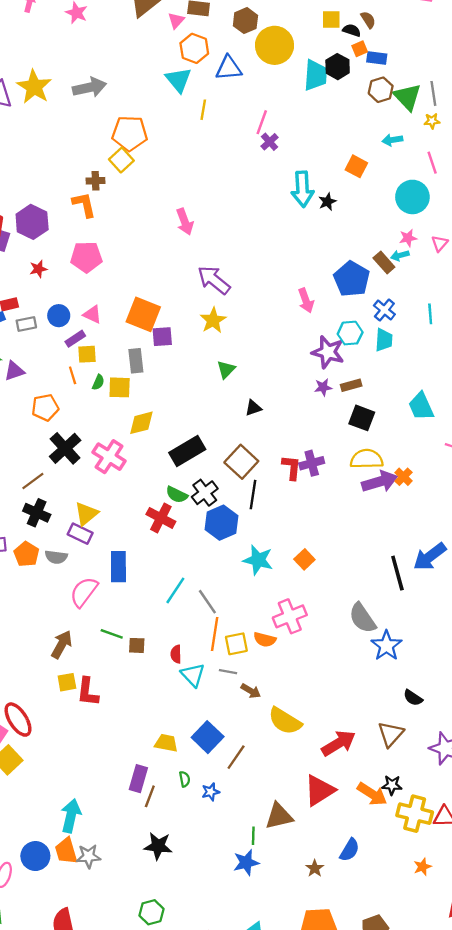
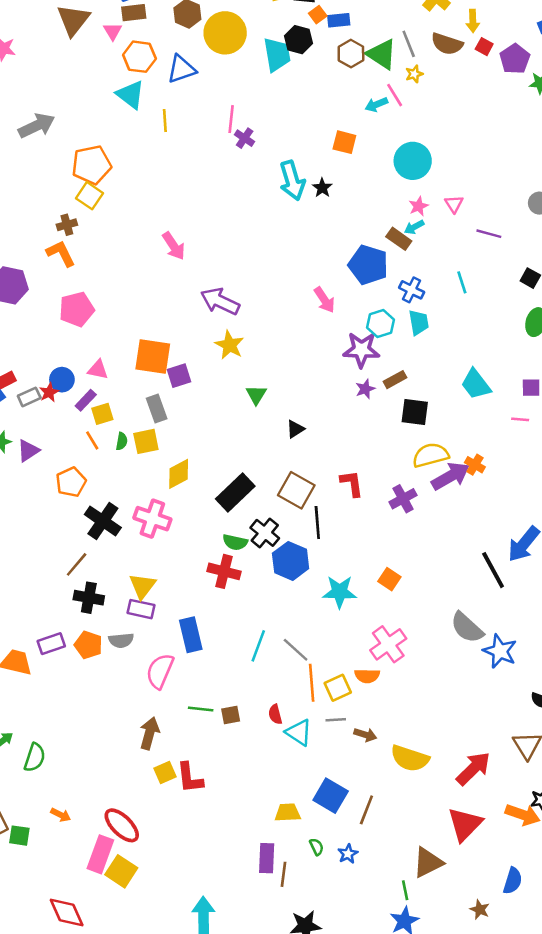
pink line: (432, 163) -> (395, 95), moved
red star: (38, 269) -> (49, 392), moved
purple cross: (312, 463) -> (403, 499), moved

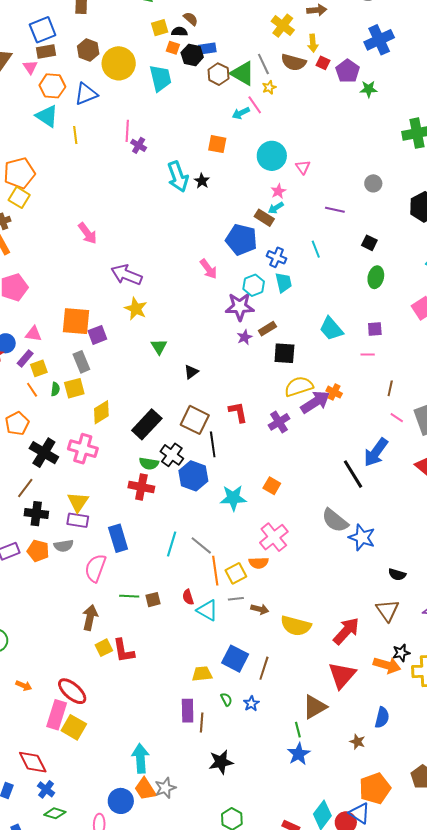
orange square: (318, 15) -> (173, 48), moved, turned -32
black hexagon: (299, 40) -> (192, 55), moved
pink triangle: (454, 204) -> (303, 167), moved

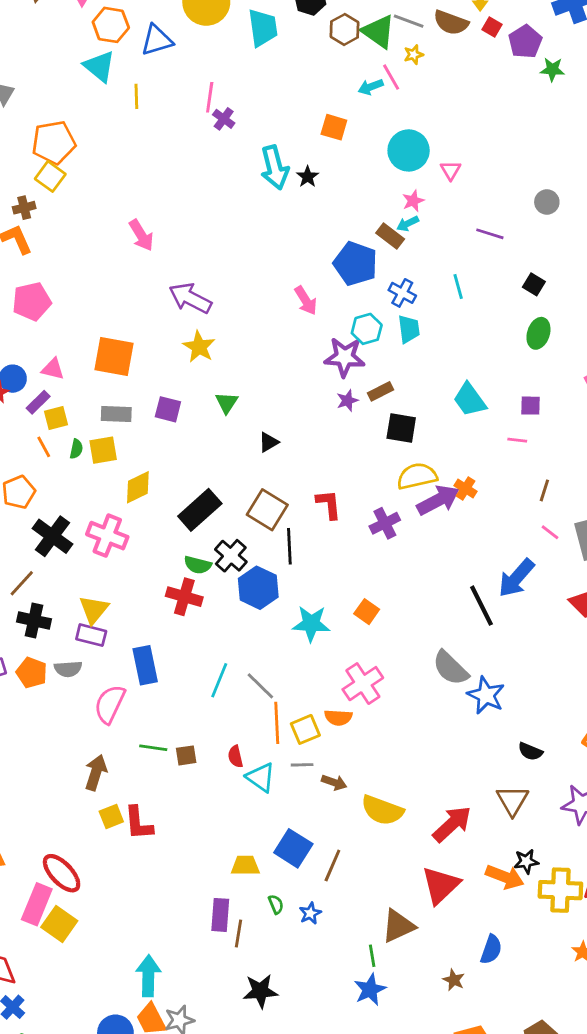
gray line: (263, 64) -> (409, 21), turned -50
purple square: (97, 335) -> (168, 409), moved, turned 30
gray rectangle: (81, 362) -> (116, 414), turned -70

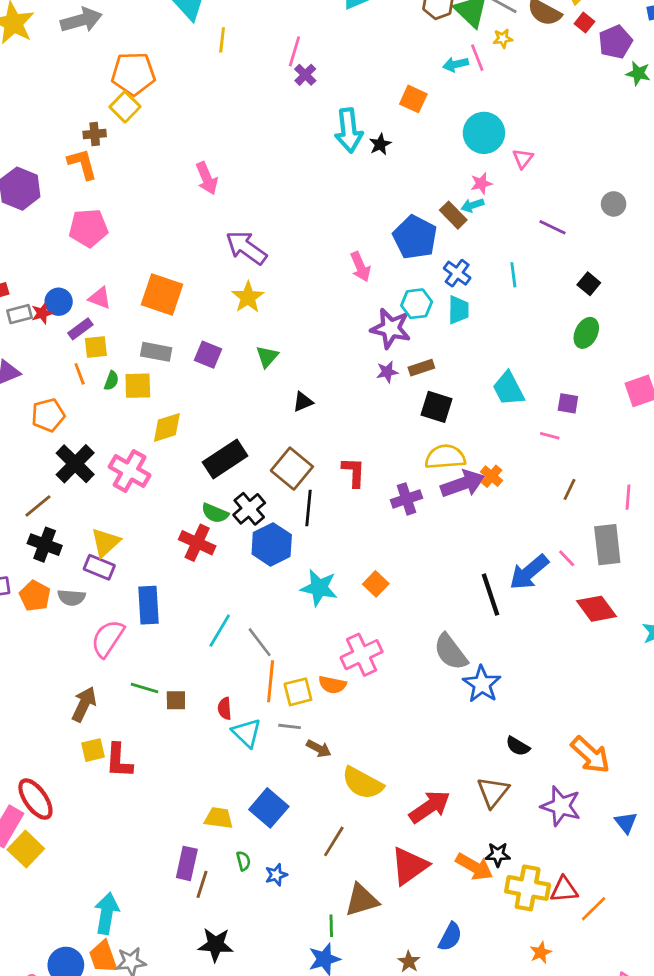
pink line: (550, 532) -> (567, 558), moved
brown line: (332, 865) -> (334, 841), moved

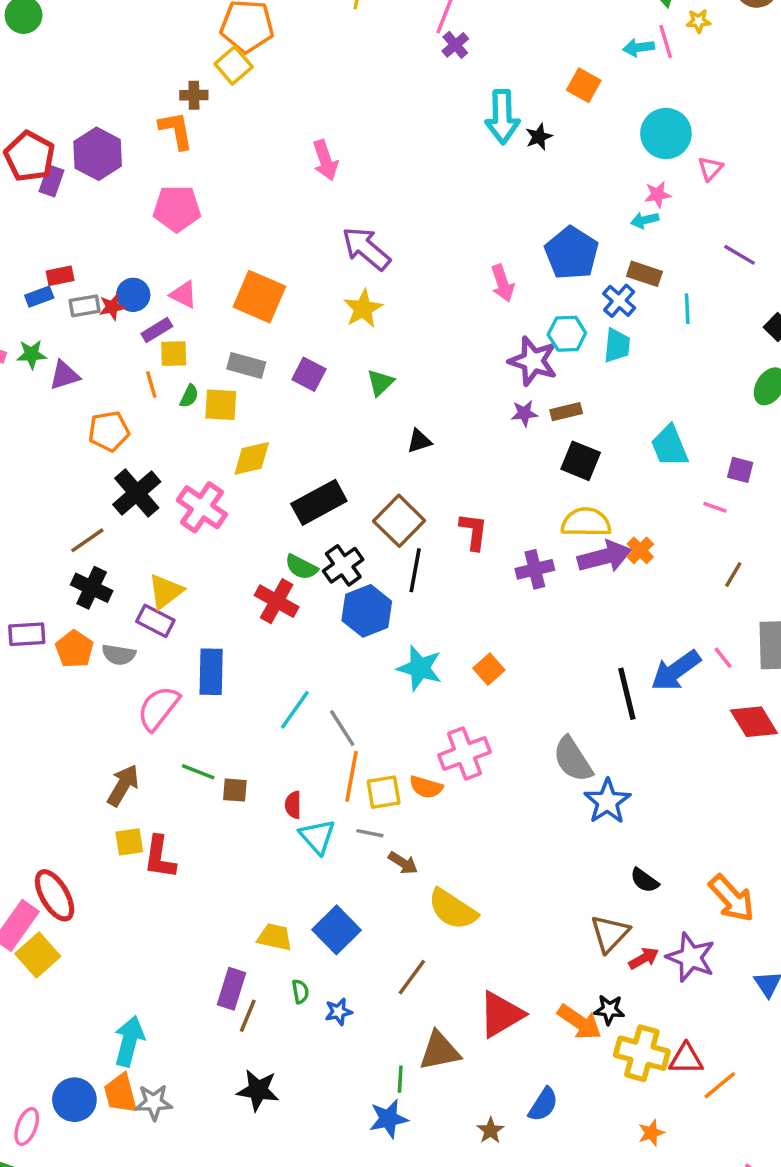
brown rectangle: (453, 215) -> (644, 274), moved, turned -32
red arrow: (430, 807) -> (644, 958), moved, size x0.6

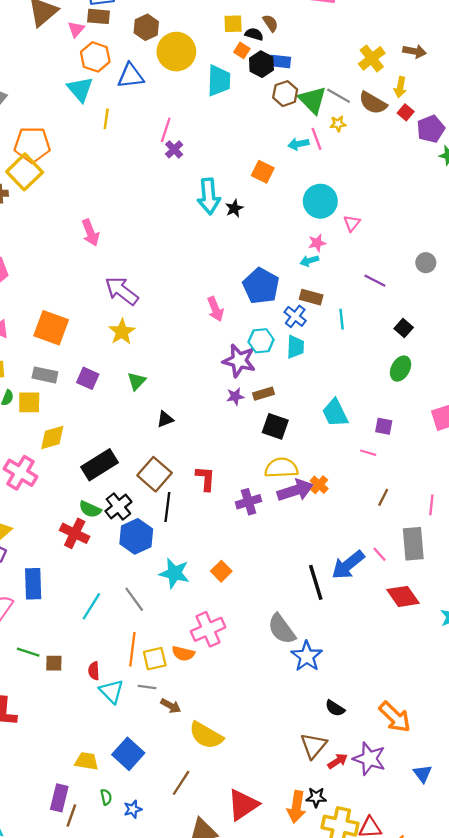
yellow square: (234, 65) -> (25, 172), size x1.4
gray line: (342, 728) -> (134, 599), moved
orange arrow: (579, 1022) -> (296, 807), turned 68

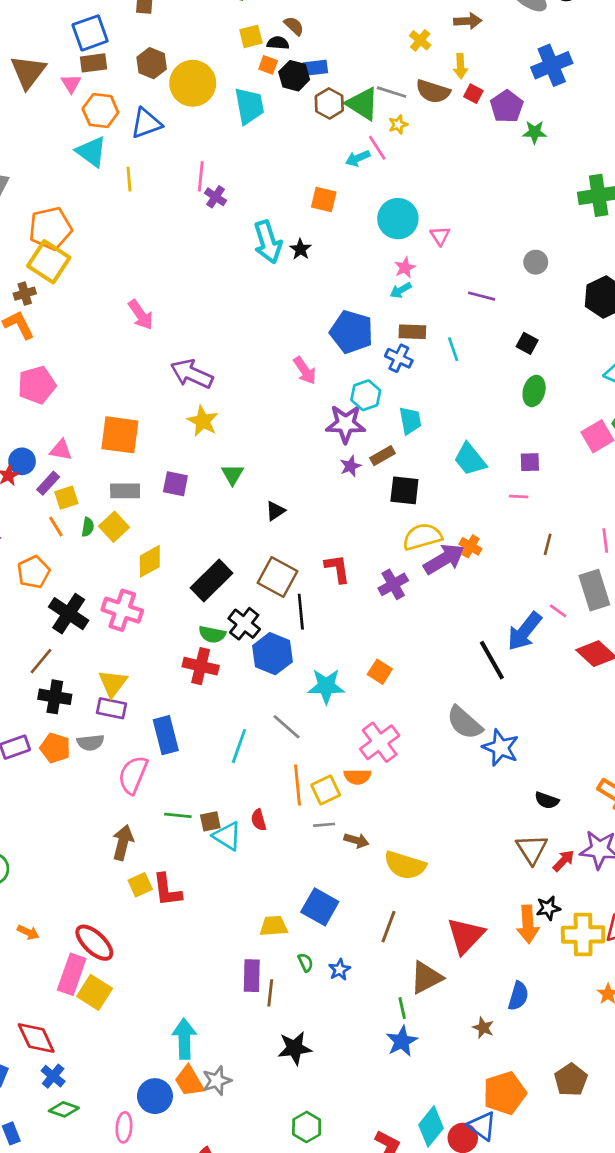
yellow cross: (372, 58) -> (420, 40), size x0.7
cyan trapezoid: (295, 347) -> (410, 421), moved
yellow square: (29, 402) -> (114, 527), turned -30
cyan triangle: (112, 691) -> (227, 836), moved

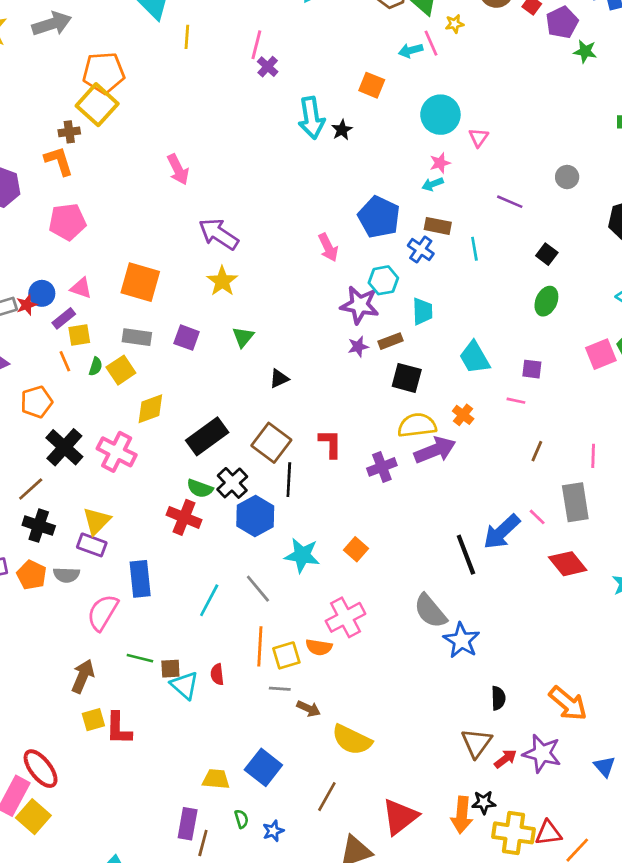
orange cross: (470, 546) -> (463, 415), moved
black semicircle: (547, 800) -> (498, 698), turned -120

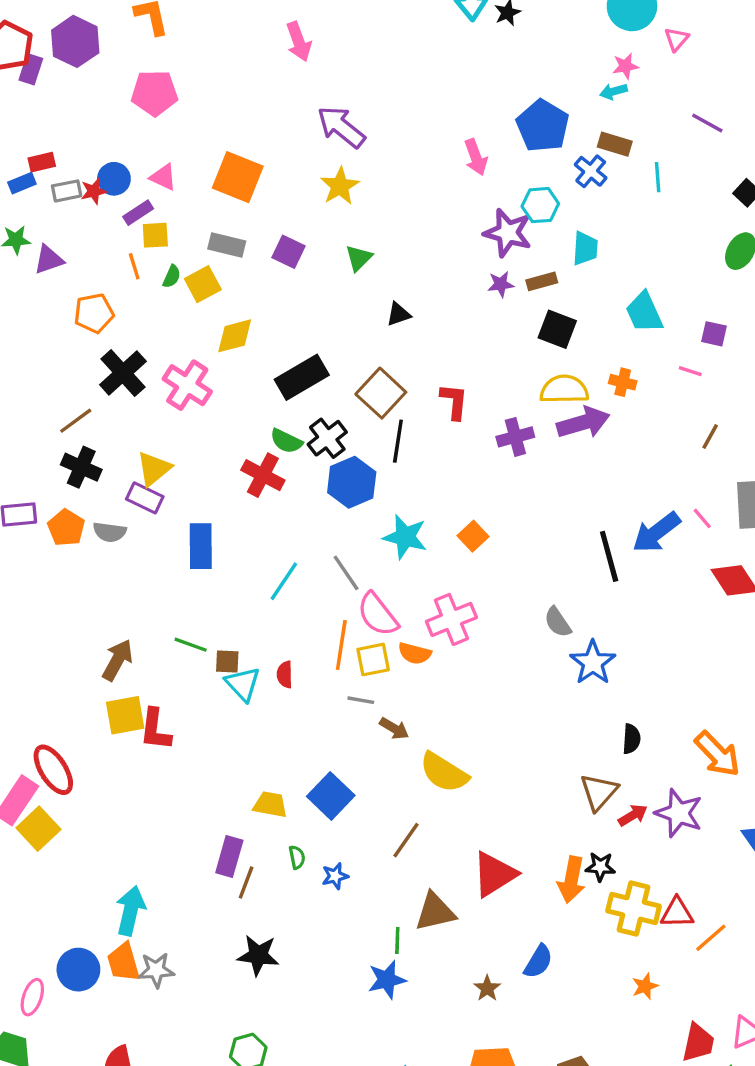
orange cross: (463, 415) -> (623, 382), turned -30
gray semicircle: (430, 611) -> (558, 622), size x0.7
pink semicircle: (103, 612) -> (378, 614), moved, turned -75
yellow square: (93, 720) -> (125, 715), size x1.4

